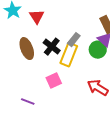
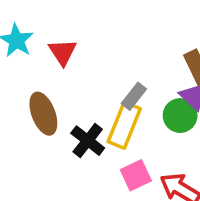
black cross: (52, 47) -> (88, 141), moved
pink square: (54, 81) -> (136, 175), moved

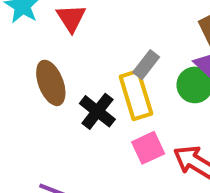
yellow rectangle: (124, 125) -> (136, 95), turned -39

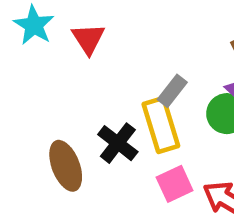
brown ellipse: (51, 83) -> (66, 166), moved

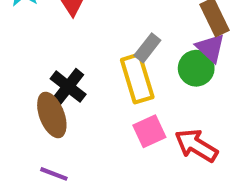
black cross: (118, 143) -> (68, 87), moved

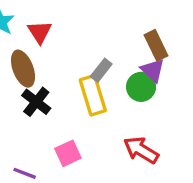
brown ellipse: (52, 115) -> (23, 69), moved
pink square: (149, 131) -> (68, 153), moved

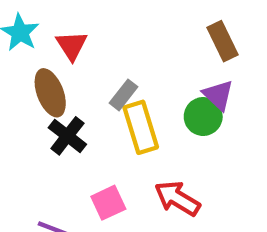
brown rectangle: (156, 45) -> (223, 41), moved
gray rectangle: (101, 70) -> (123, 95), moved
red arrow: (141, 150) -> (177, 198), moved

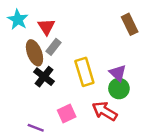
gray rectangle: (123, 95) -> (54, 47), moved
purple triangle: (218, 95) -> (118, 73), moved
green circle: (203, 117) -> (119, 89), moved

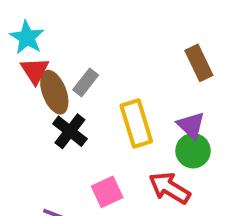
brown rectangle: (130, 24) -> (199, 63), moved
red triangle: (46, 27) -> (35, 71), moved

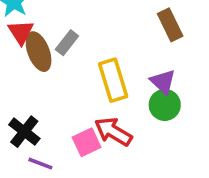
black cross: (70, 131) -> (24, 132), moved
red arrow: (170, 188) -> (113, 132), moved

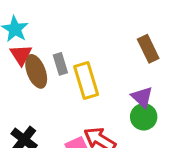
gray rectangle: (67, 43) -> (60, 64), turned -55
yellow rectangle: (113, 80) -> (86, 80), moved

